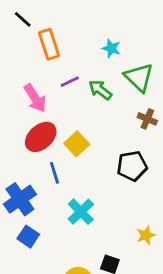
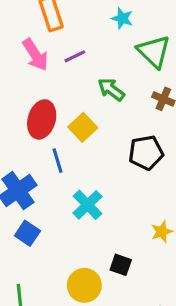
green arrow: (100, 90) -> (111, 89), moved
pink arrow: (35, 98) -> (35, 55), moved
red ellipse: (41, 137) -> (42, 119), turned -32

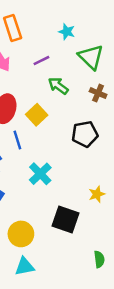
purple line: (75, 56) -> (41, 61), moved
black square: (121, 265) -> (66, 220), size x1.6
yellow circle: (84, 285) -> (21, 234), moved

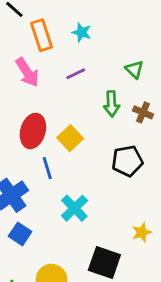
cyan star: (67, 32) -> (82, 32), moved
green triangle: (91, 57) -> (134, 70), size x0.6
green arrow: (58, 86) -> (112, 104), moved, turned -130

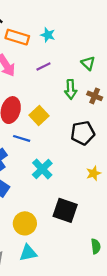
orange rectangle: (42, 35) -> (17, 37), turned -55
blue line: (47, 168) -> (22, 138), turned -56
yellow star: (142, 232) -> (94, 173), moved

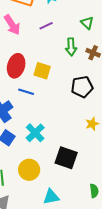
yellow square: (39, 116) -> (42, 71), turned -30
cyan cross: (42, 169) -> (35, 133), moved
cyan triangle: (28, 253) -> (51, 197), moved

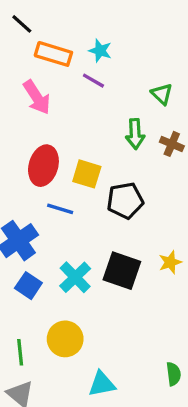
purple line: (46, 26) -> (93, 81), moved, turned 56
black pentagon: (82, 87) -> (125, 201), moved
black square: (66, 158) -> (122, 271), moved

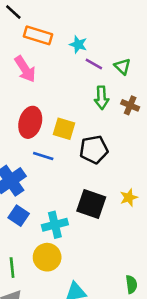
cyan star: (100, 51) -> (78, 44), moved
purple line: (93, 81) -> (94, 64), moved
cyan cross: (75, 277) -> (55, 225), moved, turned 30

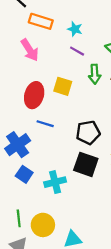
purple line: (94, 64) -> (77, 51), moved
yellow square: (64, 129) -> (63, 86), moved
black pentagon: (94, 150) -> (88, 133), moved
yellow circle: (47, 257) -> (43, 225), moved

